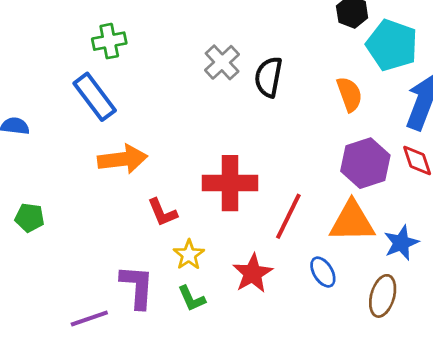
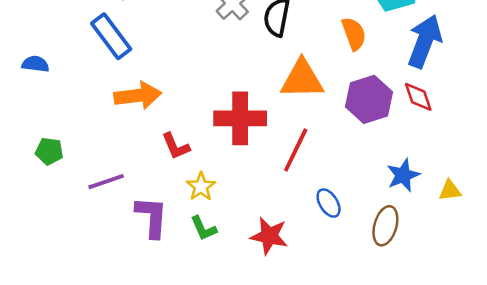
orange triangle: (352, 222) -> (302, 79), moved
red star: (253, 273) -> (269, 236), moved, turned -30
purple line: (89, 318) -> (106, 182), moved

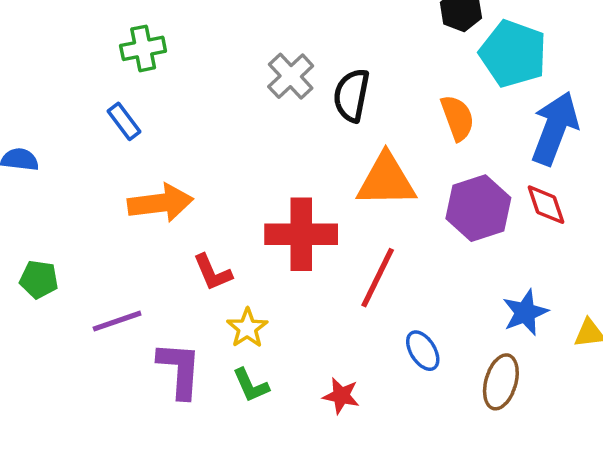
blue rectangle: (111, 36) -> (124, 121), size x0.6
red star: (269, 236) -> (341, 396), size x0.7

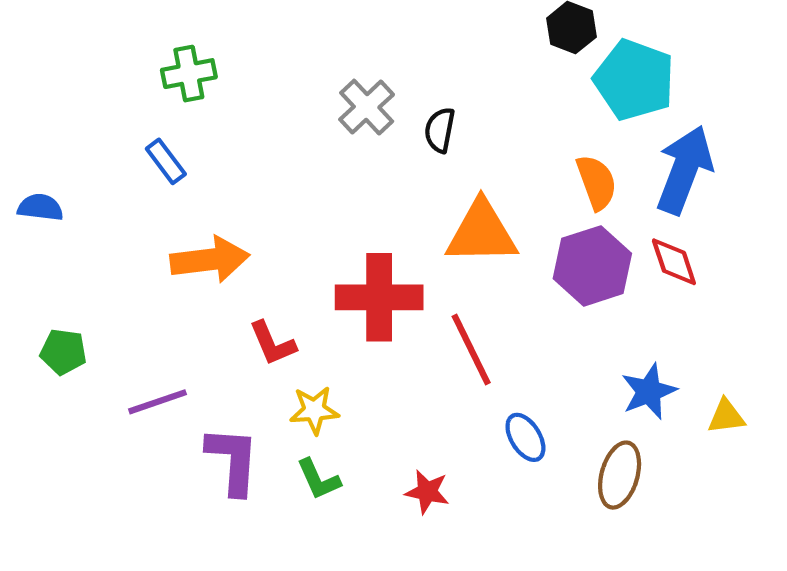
black semicircle: (352, 95) -> (440, 130), size x0.7
orange semicircle: (457, 118) -> (597, 182), moved
red line: (378, 278) -> (471, 350), turned -52
yellow star: (247, 328) -> (314, 410), turned 30

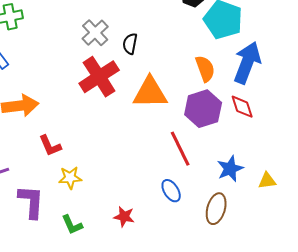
red cross: (379, 297) -> (99, 77), moved, turned -33
red line: (471, 350) -> (180, 149), moved
green L-shape: (318, 479) -> (72, 225), moved

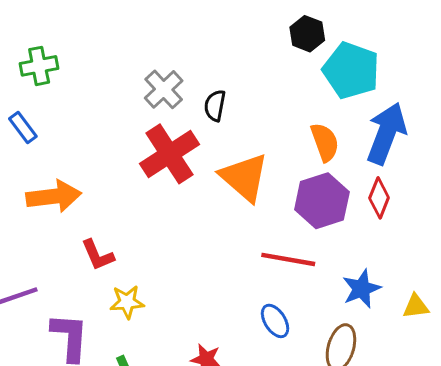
orange triangle: (150, 93) -> (244, 177), turned 42
red diamond: (242, 107) -> (379, 198), turned 40
red line: (180, 149) -> (288, 259), turned -54

